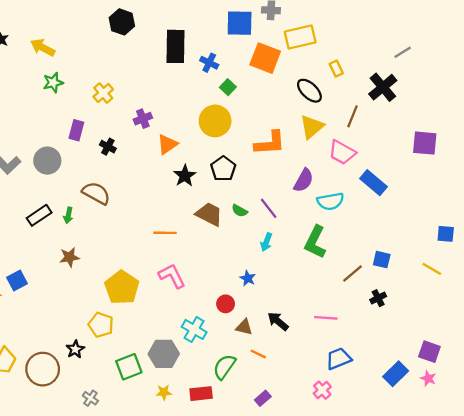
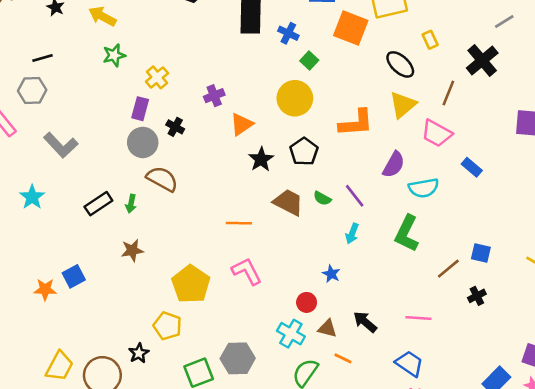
yellow cross: (103, 93) -> (157, 77), moved
gray circle: (47, 161) -> (143, 142), moved
blue rectangle: (374, 183) -> (472, 167), size x0.7
cyan cross: (194, 329) -> (291, 334), moved
blue trapezoid: (339, 359) -> (409, 364), moved, turned 56

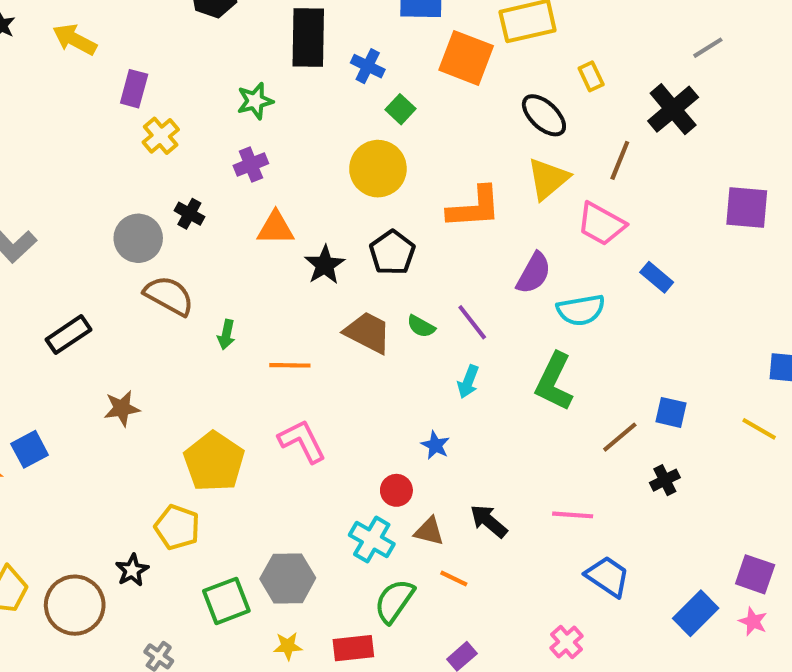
green star: (114, 55) -> (255, 101), moved
purple rectangle: (140, 109) -> (134, 89), moved
orange triangle: (242, 124) -> (276, 228), moved, turned 35
green arrow: (131, 204) -> (226, 335), moved
blue trapezoid: (409, 364) -> (607, 576), moved

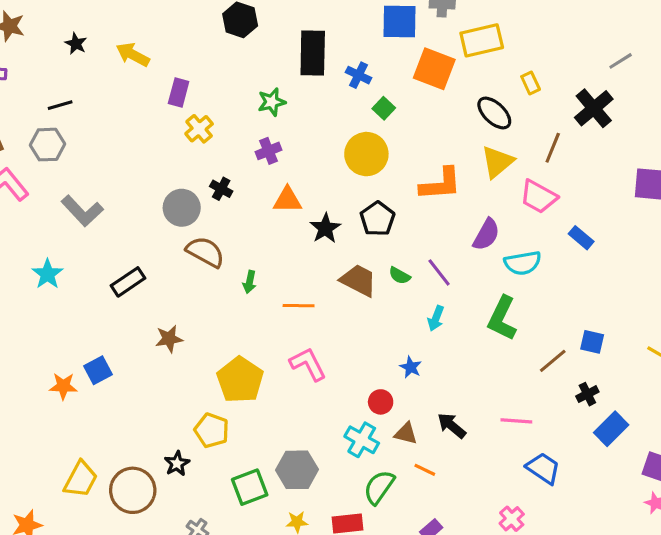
blue rectangle: (696, 613) -> (611, 429), moved

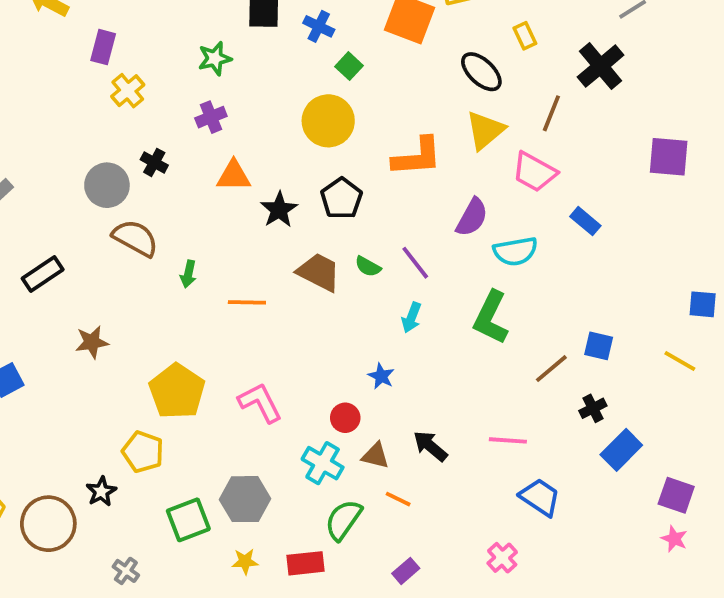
pink L-shape: (308, 364) -> (260, 403), moved

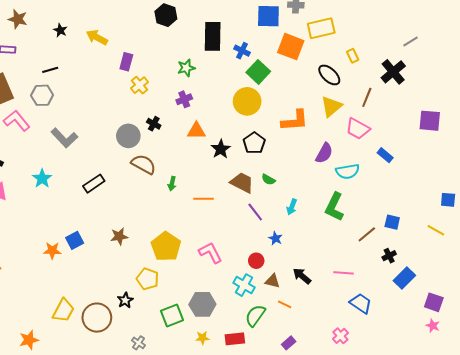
green square: (349, 66) -> (258, 72), size x1.6
purple line: (415, 263) -> (255, 212), moved
brown star: (92, 342) -> (119, 236), moved

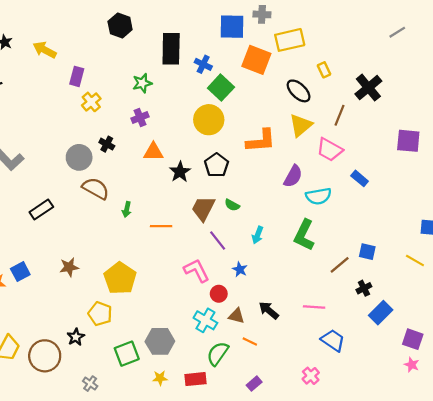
gray line: (410, 41) -> (397, 32), moved
brown trapezoid: (242, 183) -> (203, 208), turned -90
pink L-shape: (211, 253) -> (197, 270), moved

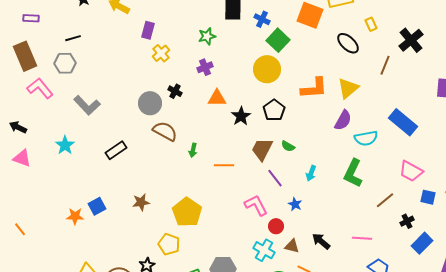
yellow triangle: (301, 125) -> (348, 88), moved
pink trapezoid: (330, 150) -> (411, 171), moved
blue rectangle: (360, 178) -> (403, 122), size x1.8
blue square: (367, 252) -> (428, 197), moved

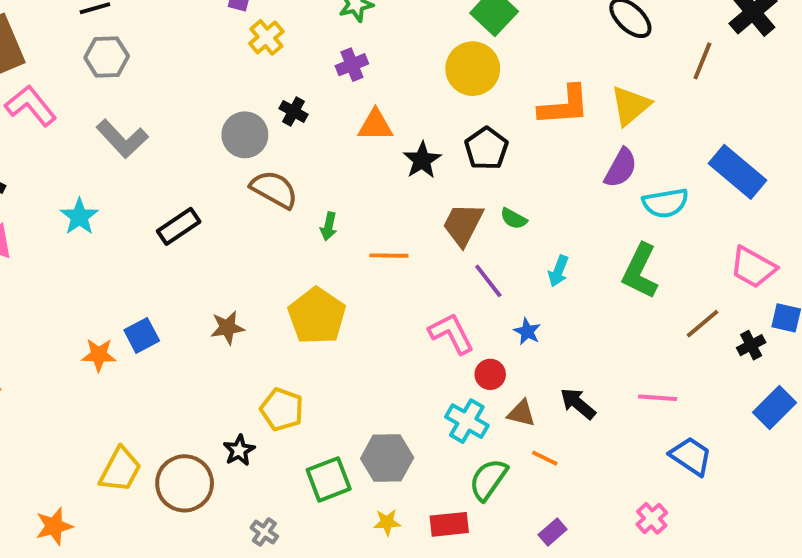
gray hexagon: (65, 63) -> (107, 57), moved
yellow pentagon: (187, 212) -> (317, 316), moved
black cross: (407, 221) -> (751, 345), moved

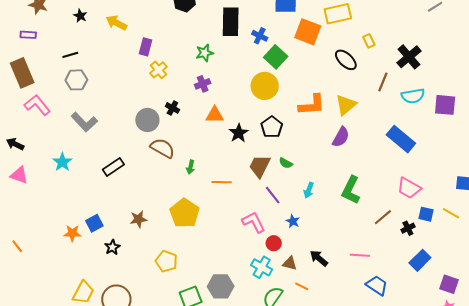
cyan semicircle: (665, 203) -> (413, 96), moved
black star: (239, 450) -> (112, 247), moved

